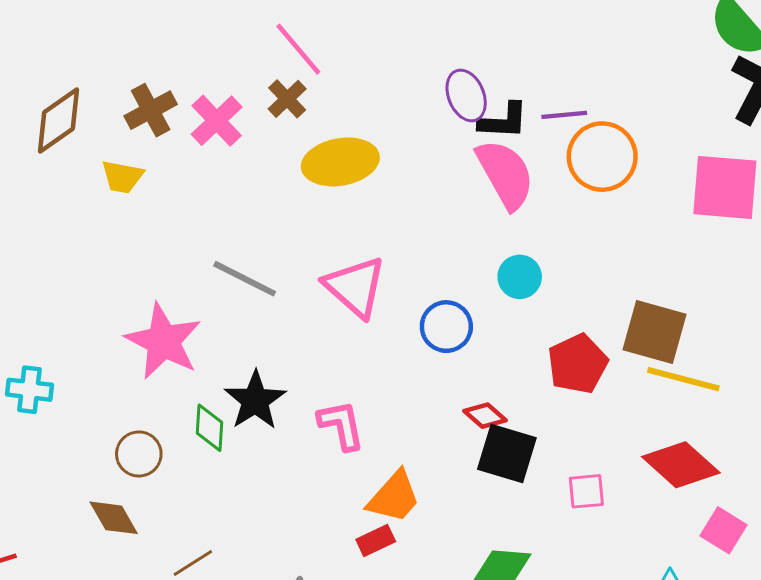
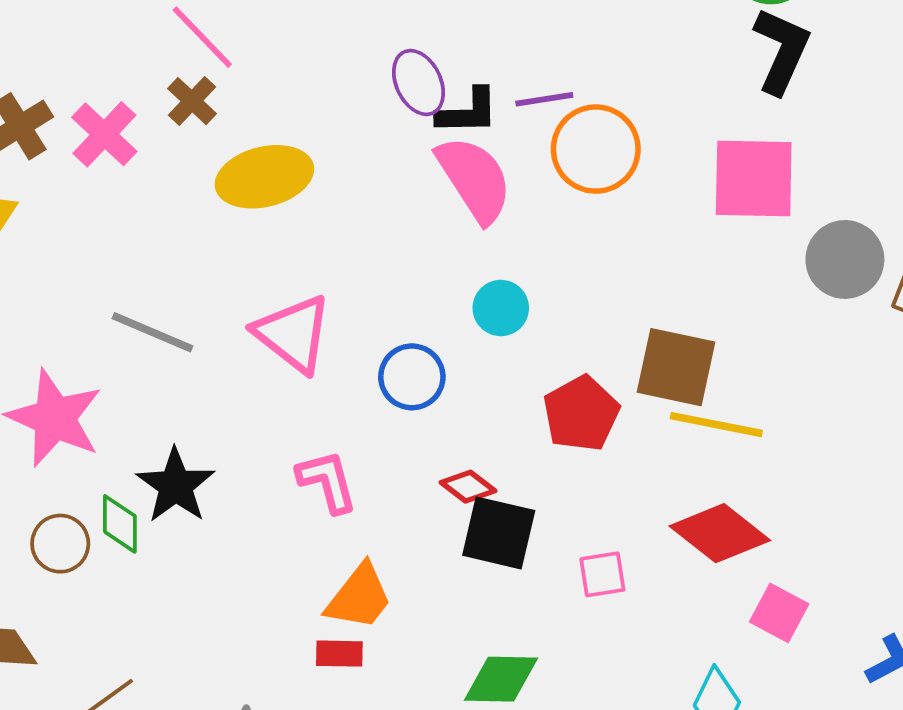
pink L-shape: (341, 425) -> (327, 481), moved
brown circle: (139, 454) -> (60, 544), moved
red rectangle: (376, 541) -> (339, 654), turned 30

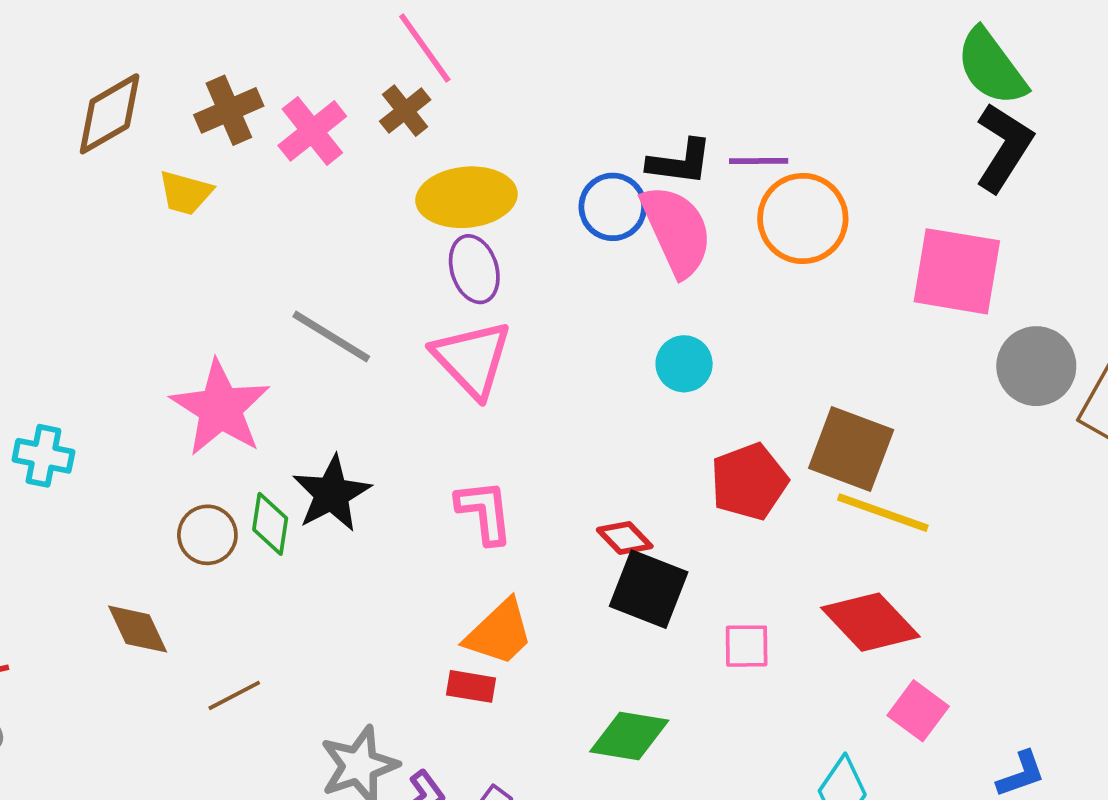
purple ellipse: (419, 82) -> (474, 269), moved
blue circle: (412, 377) -> (613, 207), moved

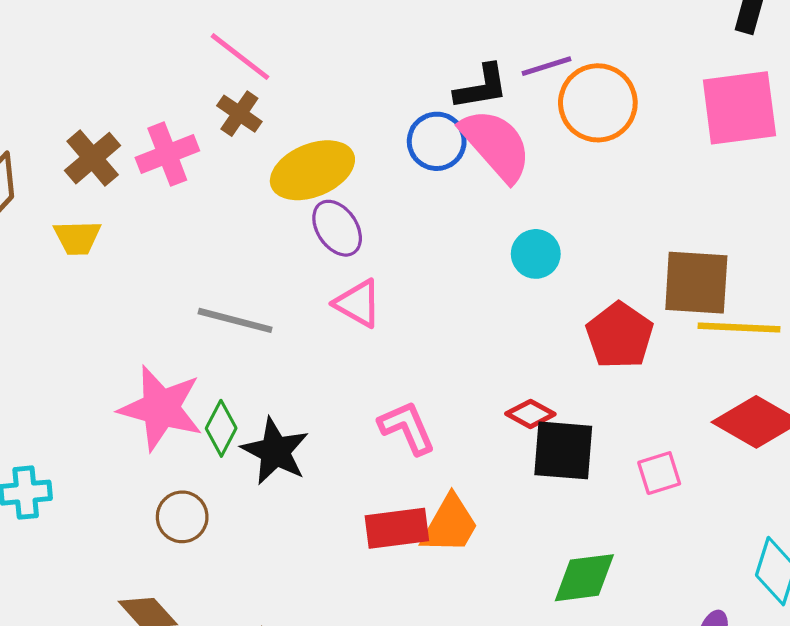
pink cross: (312, 131) -> (167, 154), turned 34
pink triangle: (472, 359) -> (358, 303), size x0.7
green diamond: (270, 524) -> (221, 428), moved, turned 36
red rectangle: (471, 686) -> (397, 528), moved, size x1.5

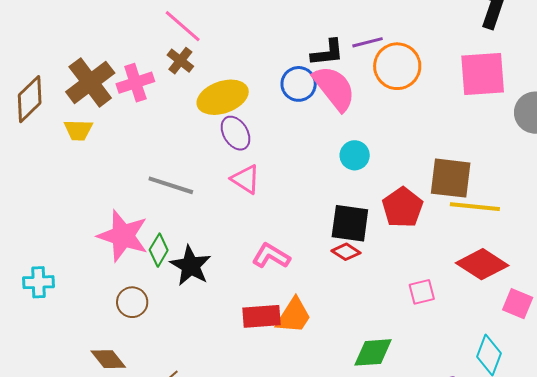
brown cross: (93, 158) -> (90, 82), size x1.4
pink L-shape: (407, 428) -> (271, 256), turned -39
black square: (563, 450) -> (350, 223), moved

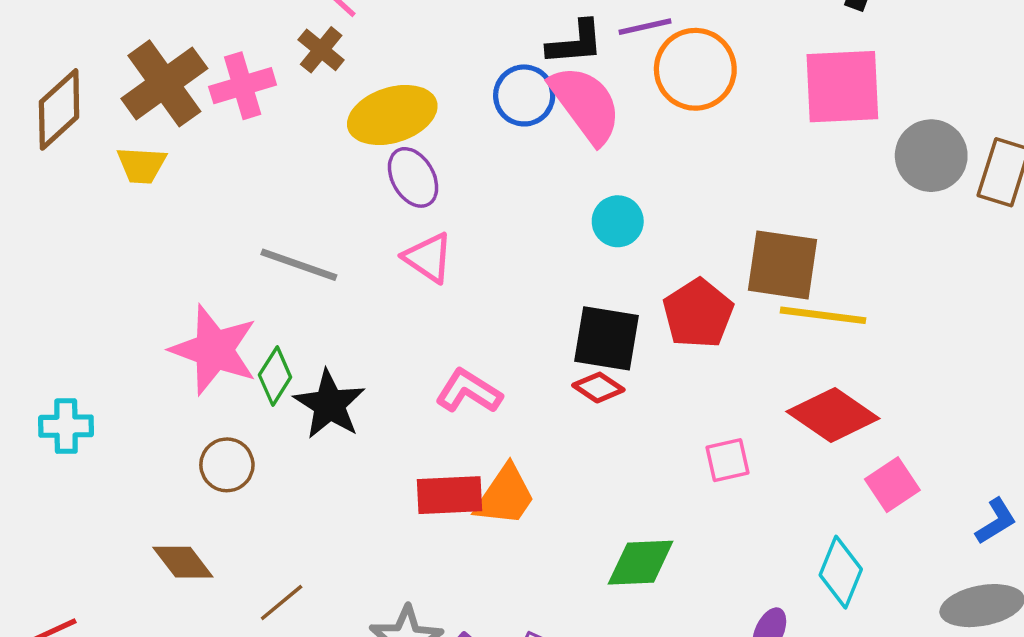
pink square: (518, 304) -> (892, 485), turned 32

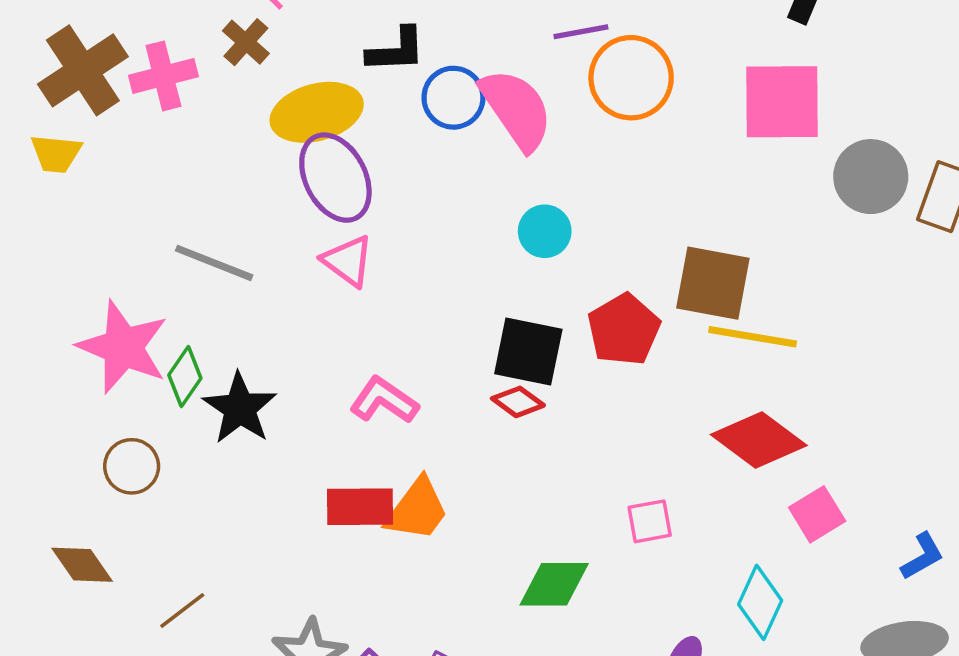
black L-shape: (575, 43) -> (396, 50), moved
purple ellipse: (413, 177) -> (335, 178), size x1.4
pink square: (727, 460) -> (650, 521), moved

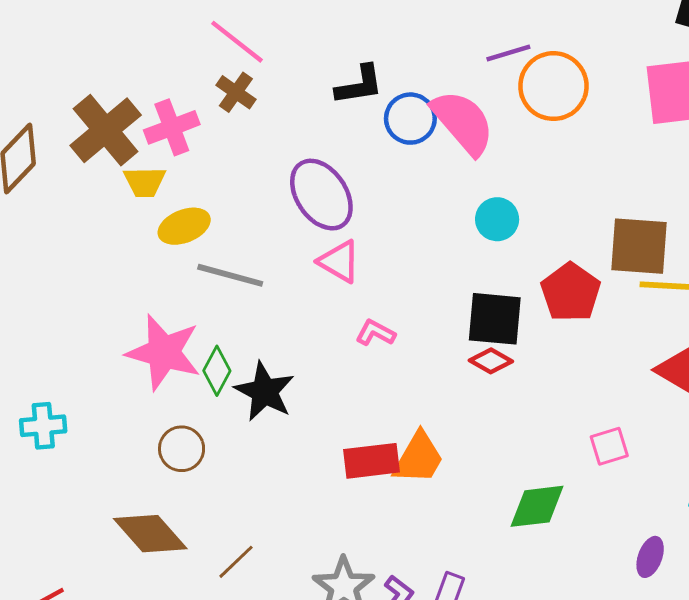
yellow ellipse: (317, 112) -> (184, 226), moved, size x0.7
yellow trapezoid: (56, 154) -> (145, 182), moved
pink L-shape: (384, 400) -> (375, 333), moved, size x0.7
brown diamond: (82, 565) -> (150, 534), size x1.4

